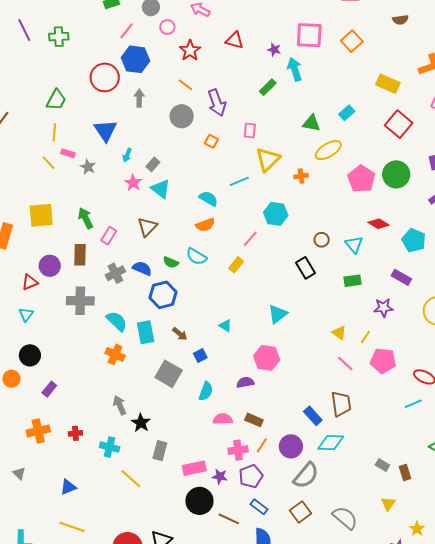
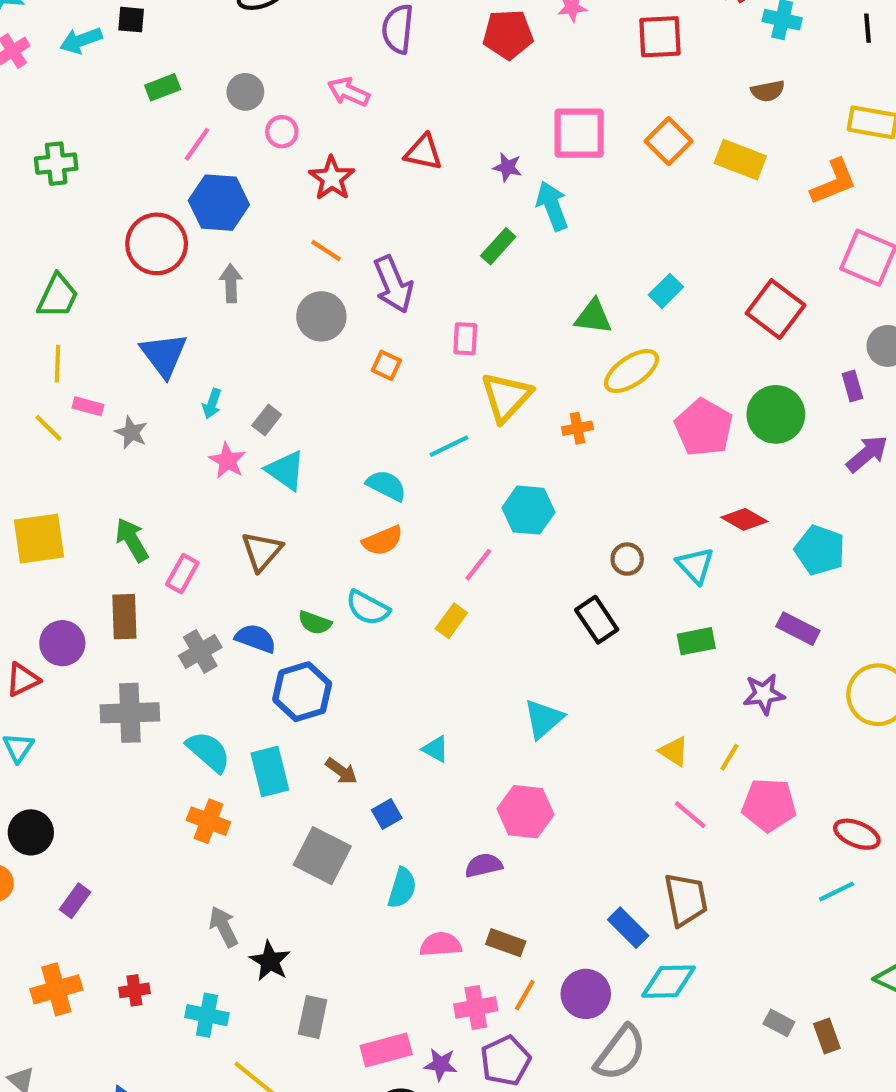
yellow rectangle: (388, 84) -> (740, 160), moved

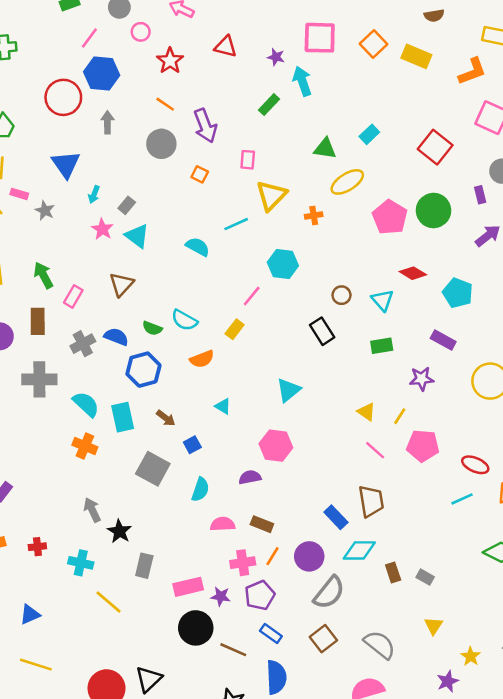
orange semicircle: (383, 541) -> (202, 359), moved
brown rectangle: (827, 1036) -> (393, 573), moved

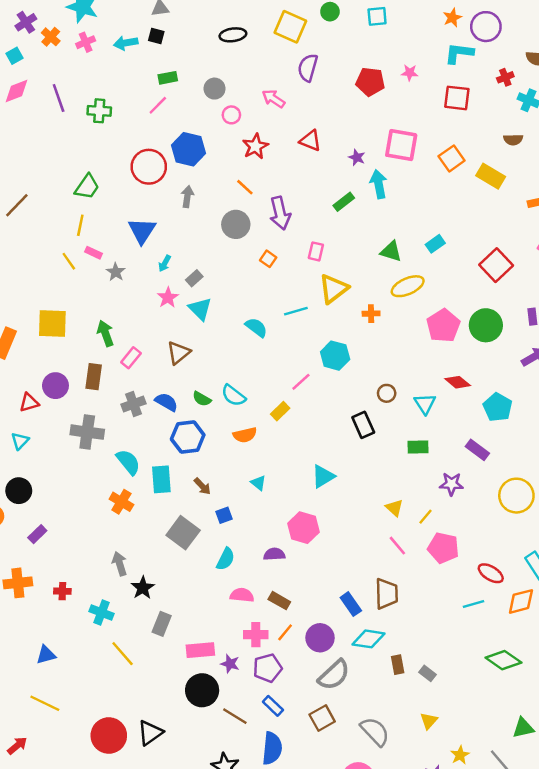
pink line: (89, 38) -> (158, 105), moved

